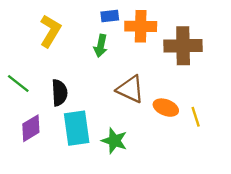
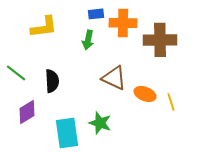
yellow L-shape: (50, 31) -> (44, 27), turned 52
cyan rectangle: (77, 128) -> (67, 133), moved

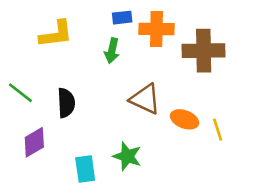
cyan rectangle: (67, 133) -> (85, 169), size x0.7

